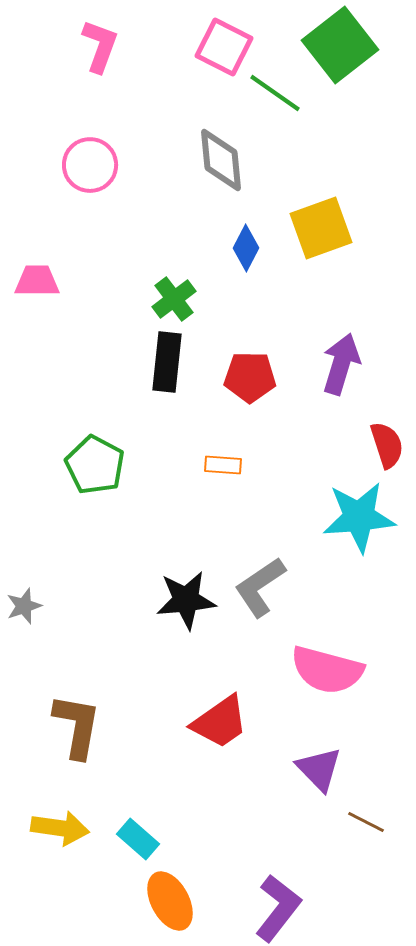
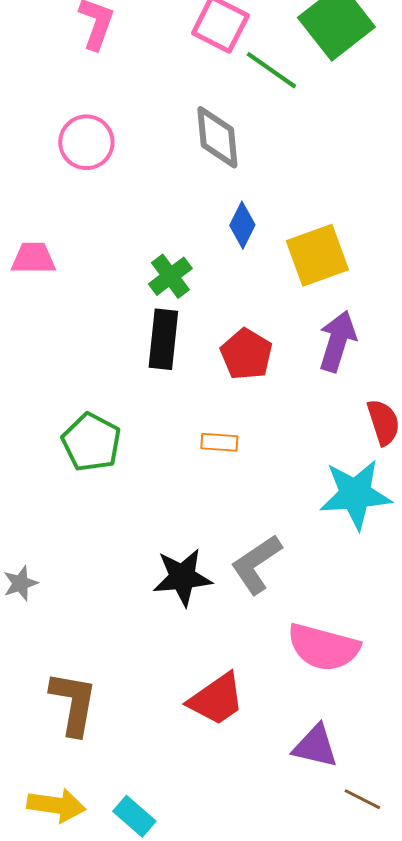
yellow square: (321, 228) -> (317, 255), moved
red pentagon: (250, 377) -> (246, 354), turned 30
purple triangle: (319, 769) -> (315, 746), turned -33

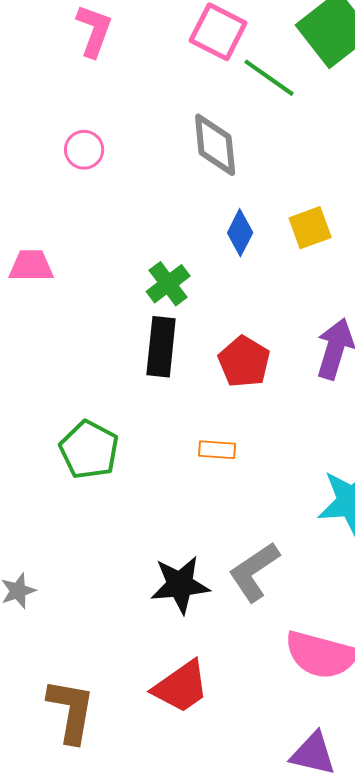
pink circle: (86, 142) -> (84, 150), size x0.7
yellow square: (317, 255) -> (310, 228), moved, size x0.7
red trapezoid: (216, 699) -> (181, 687), moved

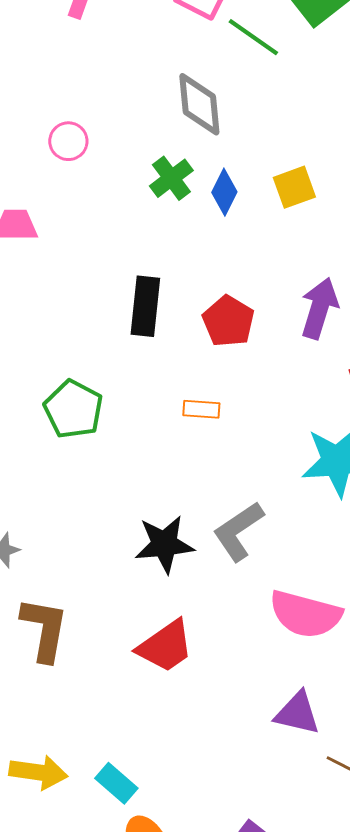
pink circle: (84, 150) -> (68, 141), moved
green cross: (168, 284) -> (171, 178), moved
brown L-shape: (71, 711) -> (44, 629), moved

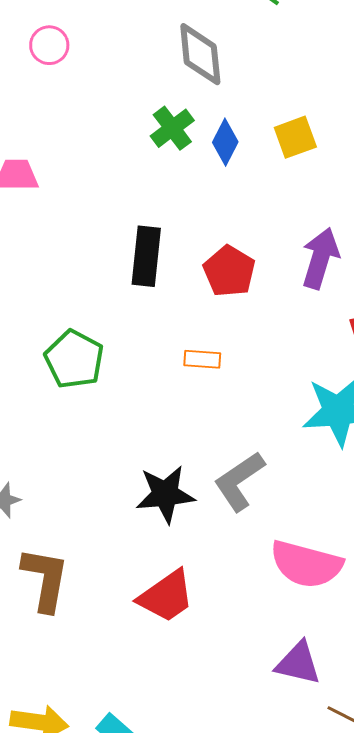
pink circle: (68, 141) -> (49, 45), moved

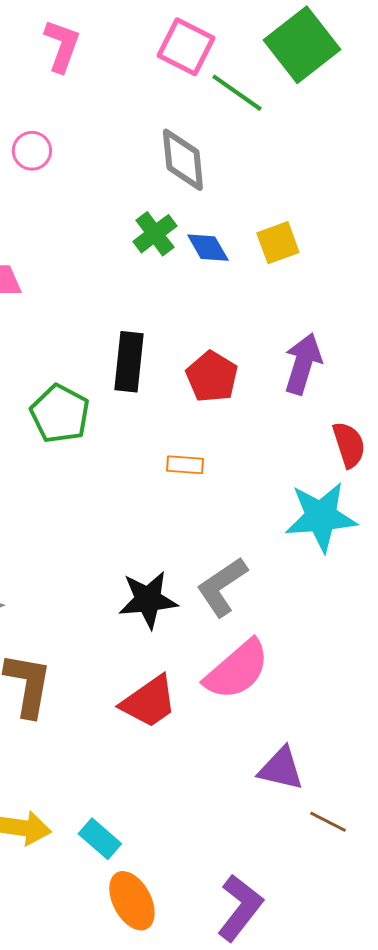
blue diamond: (225, 142) -> (208, 248), turned -57
green pentagon: (74, 359) -> (60, 414), moved
pink semicircle: (306, 564) -> (237, 670), moved, turned -56

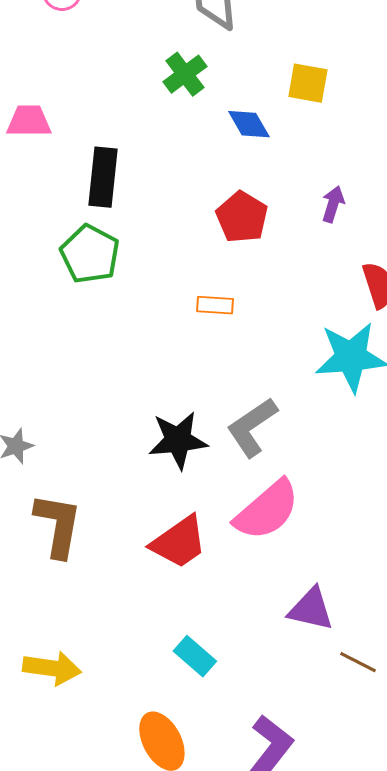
yellow square: (278, 243) -> (308, 83), turned 30
blue diamond: (208, 248) -> (249, 124), moved
black rectangle: (129, 362) -> (103, 177), moved
purple arrow: (303, 364) -> (333, 204), size x0.6
cyan rectangle: (100, 839) -> (195, 656), moved

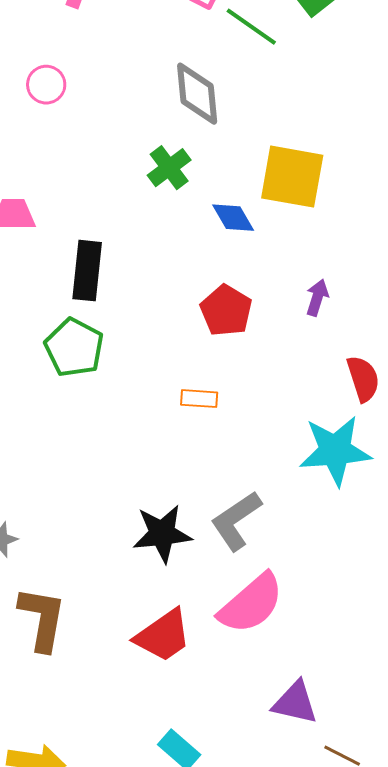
yellow square: (308, 83) -> (292, 177), size x1.6

